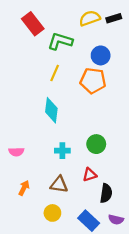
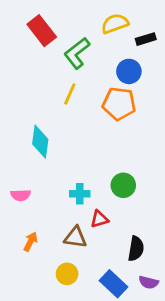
black rectangle: (114, 18) -> (146, 39), moved
green L-shape: (60, 41) -> (77, 53), turned -55
cyan diamond: (51, 110) -> (40, 142), moved
red triangle: (90, 175) -> (99, 219), moved

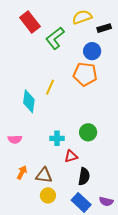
yellow line: (70, 94) -> (50, 87), moved
brown triangle: (75, 237) -> (44, 175), moved
black semicircle: (136, 249) -> (84, 176), moved

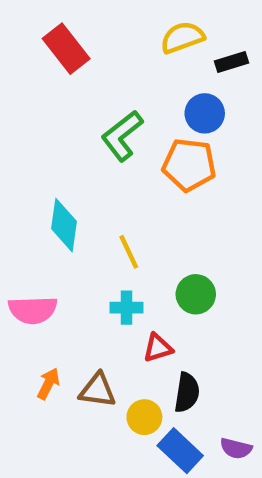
green L-shape: (55, 38) -> (122, 136), moved
yellow line: (50, 87) -> (129, 252), moved, turned -49
pink semicircle: (15, 139) -> (33, 310), size x1.5
yellow circle: (48, 195) -> (144, 417), moved

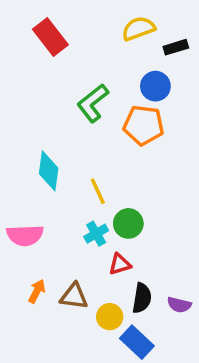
green circle: (196, 294) -> (128, 223), moved
cyan cross: (127, 308) -> (96, 234), turned -30
purple semicircle: (236, 448) -> (179, 305), moved

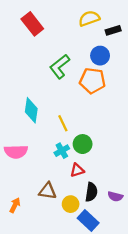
orange arrow: (37, 291) -> (15, 205), moved

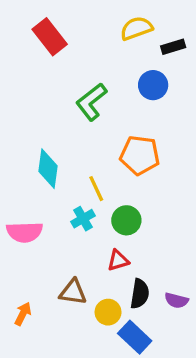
orange pentagon: (92, 81) -> (140, 155), moved
cyan cross: (62, 151) -> (83, 219), moved

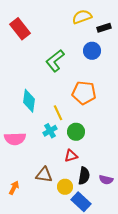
red rectangle: (50, 37) -> (20, 29), moved

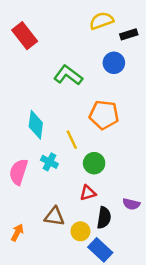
green L-shape: (55, 61) -> (68, 75), turned 75
cyan cross: (50, 131) -> (49, 162), moved, turned -32
pink semicircle: (15, 139) -> (18, 172), turned 110
purple semicircle: (106, 180) -> (131, 204), moved

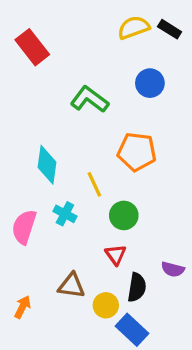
black rectangle: (129, 34) -> (170, 29), moved, turned 49
red triangle: (88, 193) -> (116, 255), turned -49

